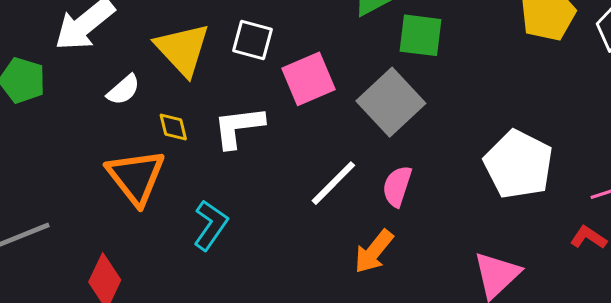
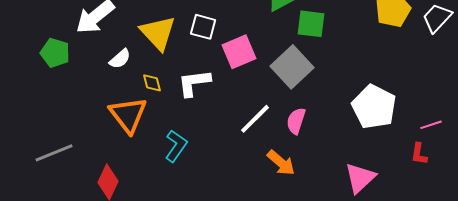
red L-shape: (588, 238) -> (419, 154), turned -115
orange arrow: (374, 252) -> (281, 163), turned -88

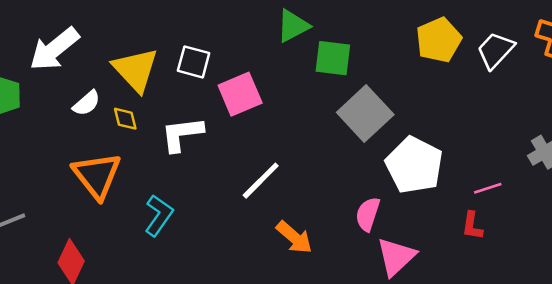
gray square: (292, 67) -> (365, 114), moved
yellow diamond: (152, 83) -> (125, 119), moved
pink semicircle: (296, 121) -> (368, 214), moved

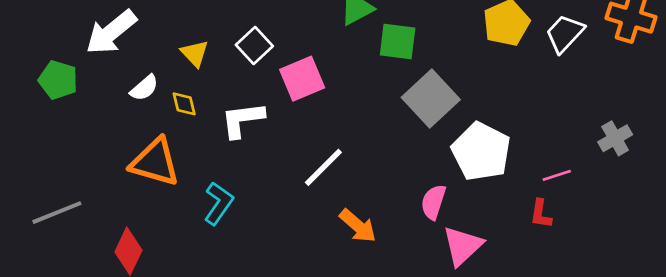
white square: (194, 62) -> (254, 45), turned 32
yellow triangle: (136, 70) -> (195, 53), size x0.6
orange triangle: (97, 175) -> (155, 162), turned -36

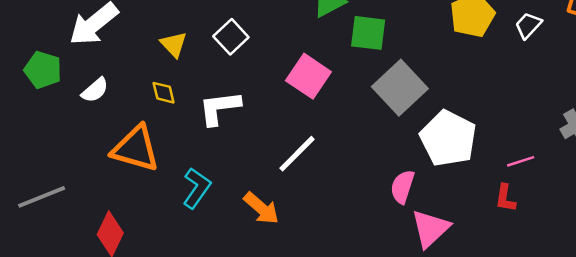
white trapezoid: (565, 34) -> (528, 25), size x0.7
pink square: (302, 79) -> (308, 76), moved, turned -33
white semicircle: (144, 88) -> (95, 90), moved
orange arrow: (358, 226) -> (261, 208), moved

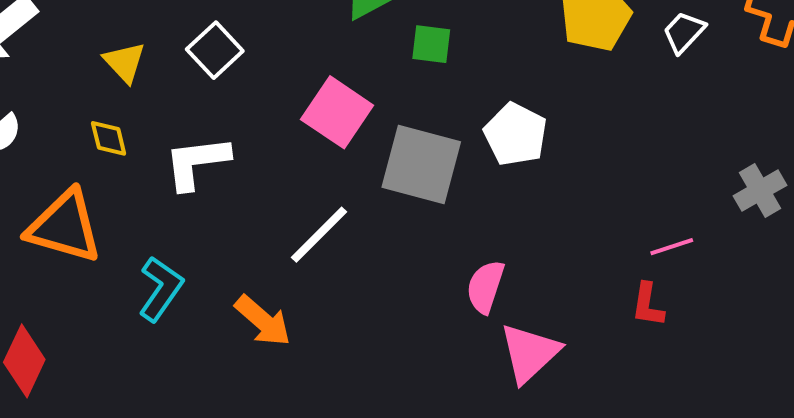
green square: (368, 33) -> (431, 44), size x0.7
gray square: (400, 88) -> (421, 164), moved, turned -32
white pentagon: (448, 138) -> (515, 134), moved, size x0.7

